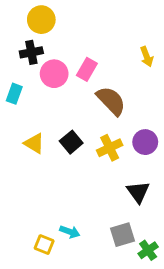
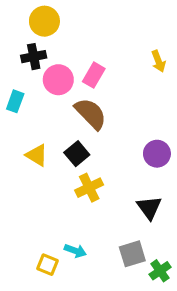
brown semicircle: (111, 101) -> (91, 114), moved
yellow cross: (110, 148) -> (89, 188), moved

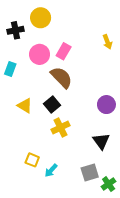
yellow circle: (44, 21) -> (41, 18), moved
black cross: (34, 57) -> (15, 30), moved
cyan arrow: (75, 251) -> (51, 170), turned 112
yellow square: (48, 265) -> (32, 160), moved

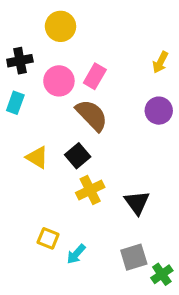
black cross: (15, 30) -> (20, 61), moved
yellow arrow: (107, 42) -> (160, 62), turned 48
purple circle: (106, 105) -> (159, 111), moved
black triangle: (101, 141) -> (137, 203), moved

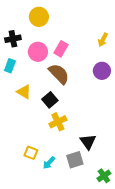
yellow triangle: (37, 157) -> (24, 92), moved
black triangle: (137, 203) -> (88, 142), moved
gray square: (134, 257) -> (75, 160), moved

